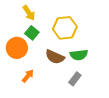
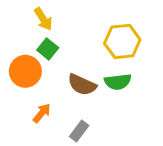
yellow hexagon: (65, 28) -> (122, 41), moved
gray rectangle: (75, 79) -> (79, 131), moved

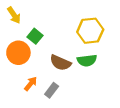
yellow arrow: (43, 19) -> (14, 15), moved
gray rectangle: (79, 131) -> (52, 90), moved

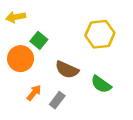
yellow arrow: (14, 15) -> (16, 17), turned 112
green semicircle: (87, 60) -> (101, 84), moved, turned 42

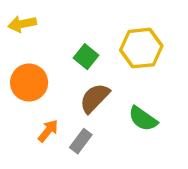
green square: (39, 40) -> (86, 57), moved
brown semicircle: (67, 70) -> (95, 98), turned 110

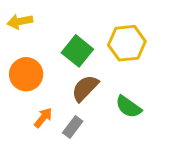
green square: (86, 57) -> (77, 51), size x1.4

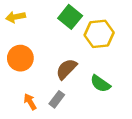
green square: (77, 51) -> (70, 17), moved
orange arrow: (43, 118) -> (30, 102), moved, turned -70

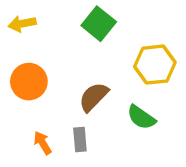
yellow hexagon: (99, 34) -> (155, 65), moved
gray rectangle: (57, 99) -> (80, 139), turned -42

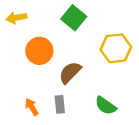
orange circle: (29, 82) -> (39, 51), moved
green semicircle: (141, 117) -> (106, 106), moved

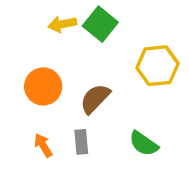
yellow arrow: (16, 18) -> (62, 24), moved
orange circle: (39, 51) -> (43, 86), moved

